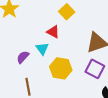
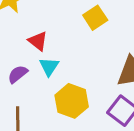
red triangle: (53, 32) -> (38, 41), moved

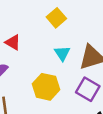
cyan triangle: (49, 67) -> (62, 53), moved

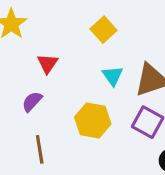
red triangle: (13, 42) -> (48, 64), turned 35

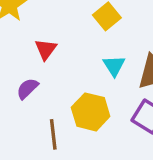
brown line: (40, 149) -> (53, 134), moved

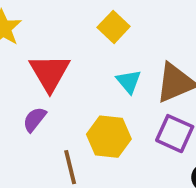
red triangle: (46, 49) -> (50, 73), size x1.6

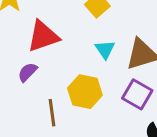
red triangle: (50, 73) -> (43, 36), turned 36

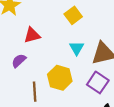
red triangle: (43, 36) -> (32, 35), size x0.7

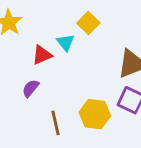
cyan triangle: (77, 48) -> (66, 42), moved
yellow hexagon: (60, 78) -> (95, 114), moved

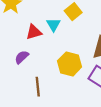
yellow hexagon: (95, 114) -> (70, 64), moved

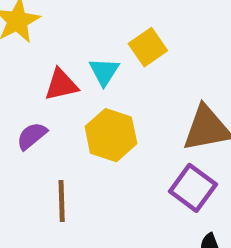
yellow hexagon: (70, 64) -> (111, 135), moved

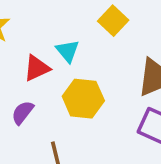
yellow square: (148, 47) -> (113, 21), moved

